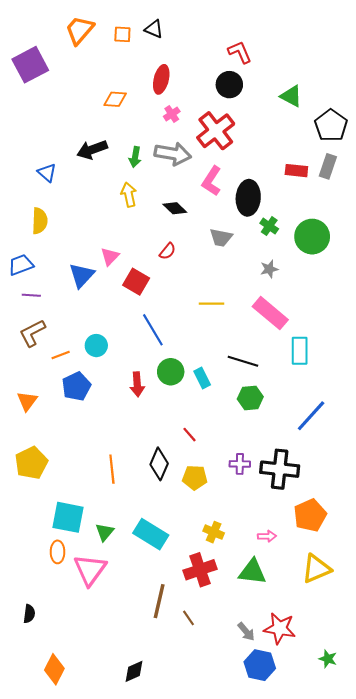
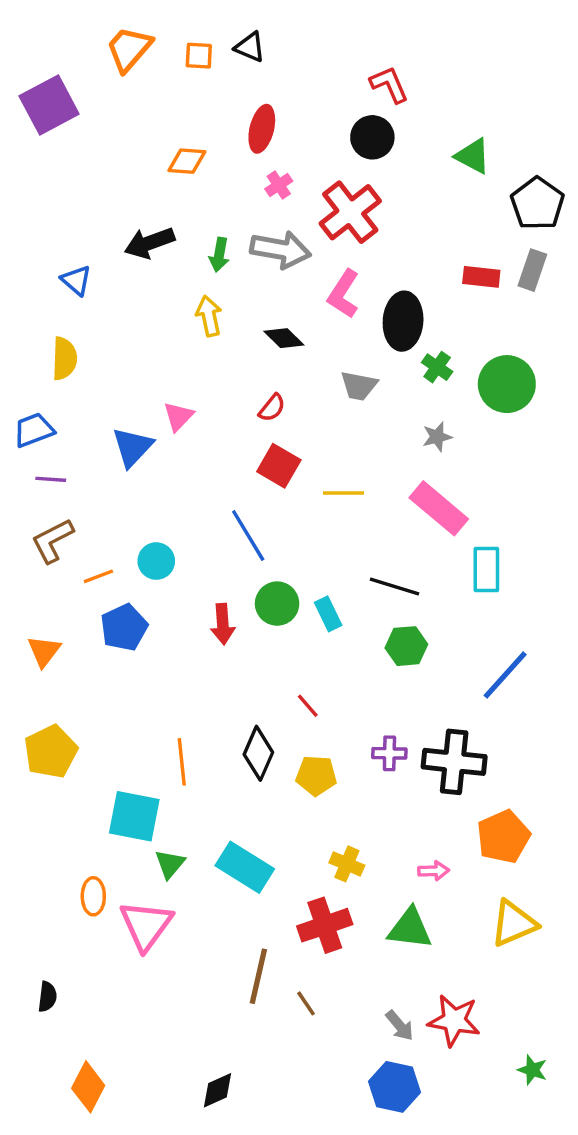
red square: (136, 282) -> (279, 466), moved
cyan square: (68, 517) -> (134, 816), moved
blue hexagon: (260, 665) -> (395, 1087), moved

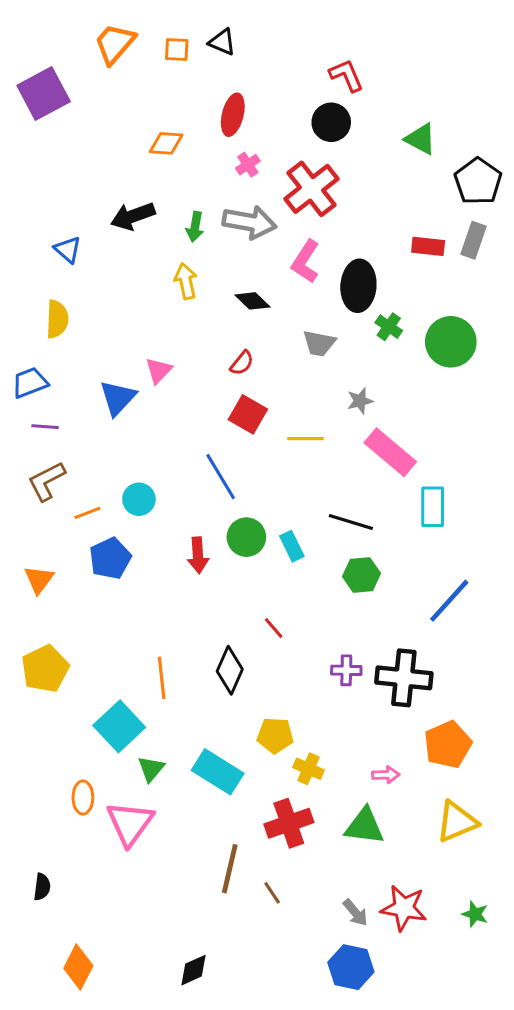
gray star: (437, 437) -> (360, 401), moved
yellow pentagon: (316, 775) -> (275, 735), moved
cyan square: (134, 816) -> (119, 726), turned 36
green star: (532, 1070) -> (475, 914), moved

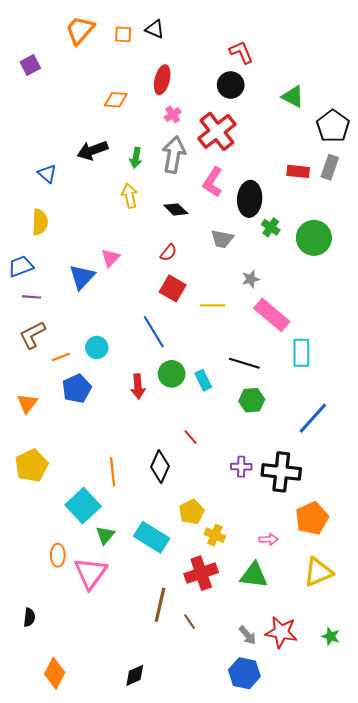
purple square: (44, 93) -> (30, 65), size x0.6
gray arrow: (249, 222) -> (174, 155), turned -90
yellow pentagon: (275, 735) -> (192, 512), turned -30

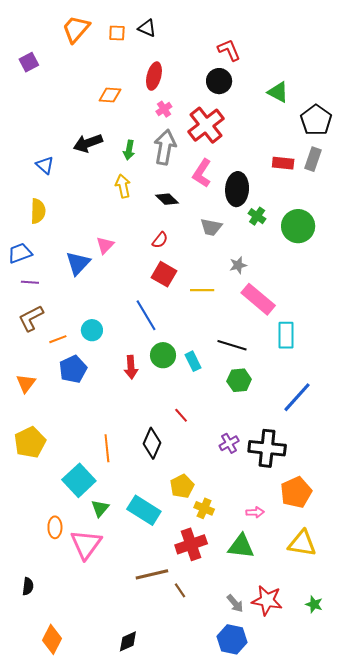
purple cross: (241, 467) -> (229, 443), turned -30
yellow triangle: (318, 572) -> (302, 543), turned 32
brown line: (160, 605) -> (152, 574), turned 64

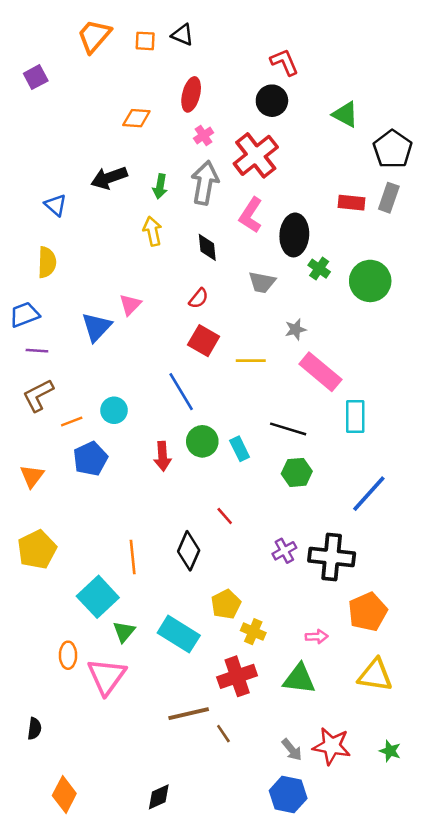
black diamond: (167, 199) -> (207, 247), turned 40

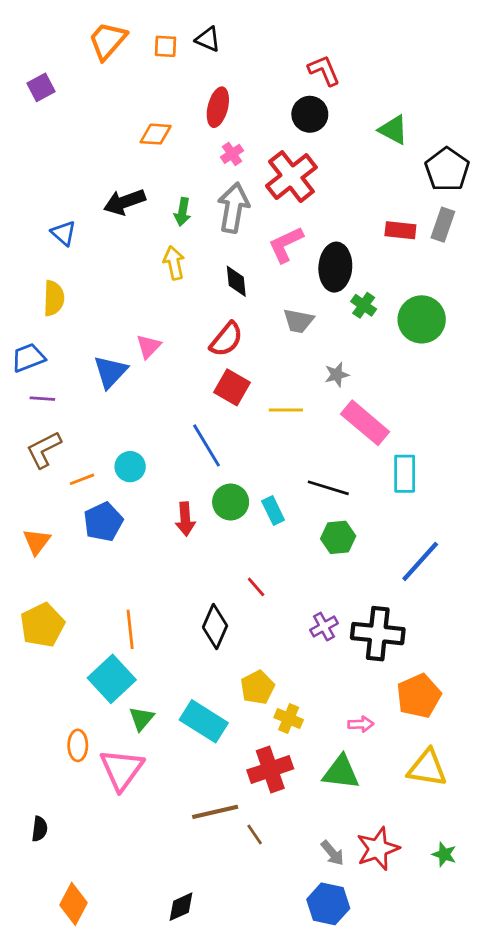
pink L-shape: (251, 215) -> (286, 244), turned 32
red semicircle: (199, 298) -> (226, 339), size x1.5
orange line: (133, 557) -> (130, 629), moved
red star: (332, 746) -> (378, 849), turned -30

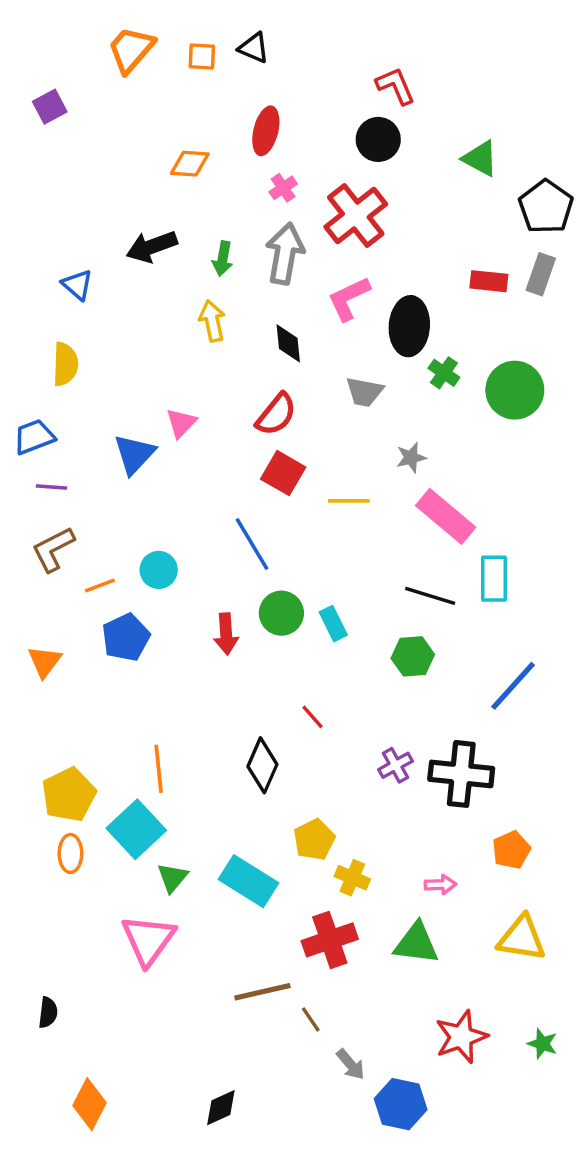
black line: (328, 488) -> (430, 596), moved
yellow pentagon: (42, 625) -> (69, 795), moved
orange pentagon: (419, 696) -> (511, 850), size x0.7
orange ellipse: (78, 745) -> (70, 853), moved
gray arrow: (332, 853) -> (351, 1064), moved

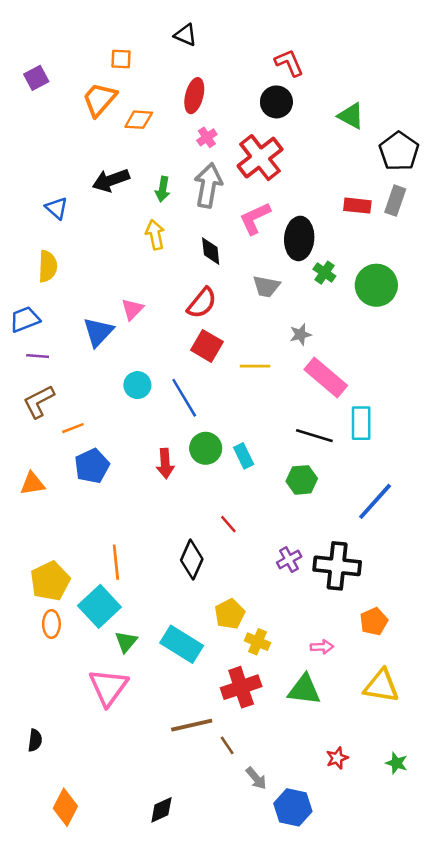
orange trapezoid: (131, 50) -> (99, 99), moved
orange square: (202, 56) -> (121, 59), moved
cyan circle: (159, 570) -> (137, 385), moved
orange triangle: (45, 662) -> (32, 484), turned 44
red star: (461, 1037) -> (337, 758), size x0.6

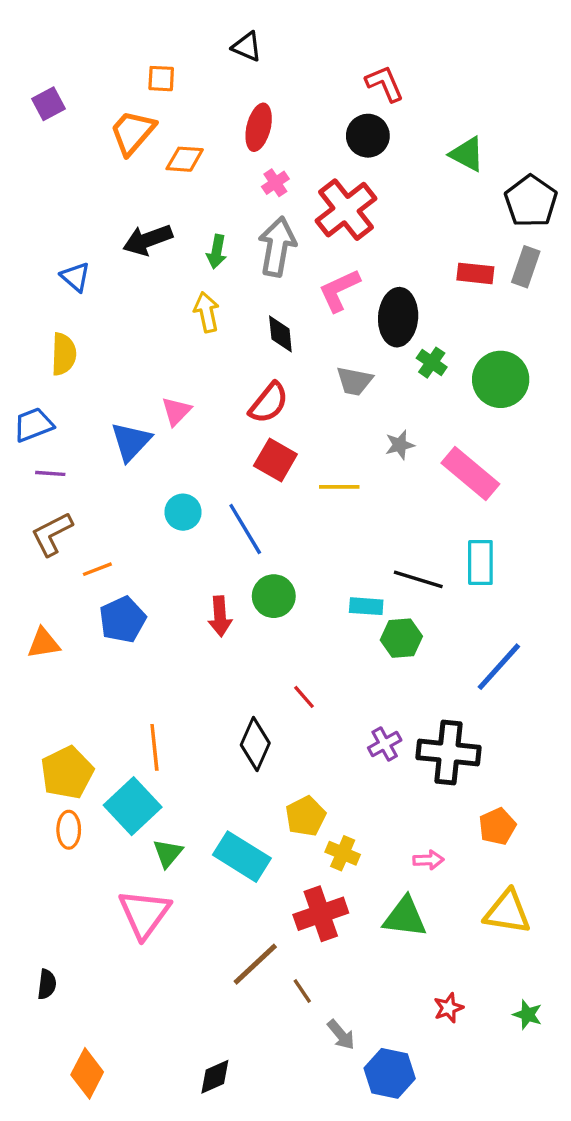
pink rectangle: (326, 378) -> (470, 473), moved
cyan rectangle: (244, 456) -> (366, 606), moved, turned -60
brown line: (192, 725) -> (255, 964), turned -30

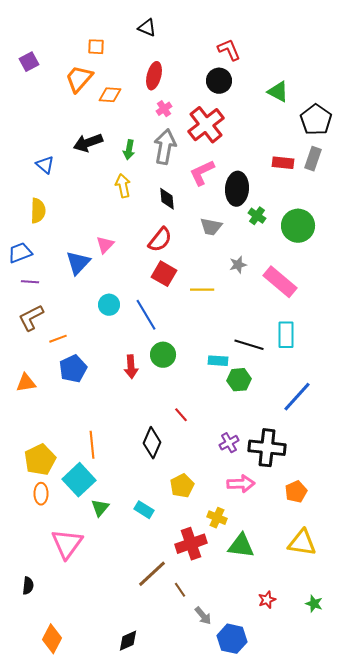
yellow cross: (343, 853) -> (217, 518), moved
cyan rectangle: (242, 857) -> (144, 510), size x0.6
pink arrow: (428, 860) -> (241, 484), moved, size x1.5
pink triangle: (144, 914) -> (67, 544), moved

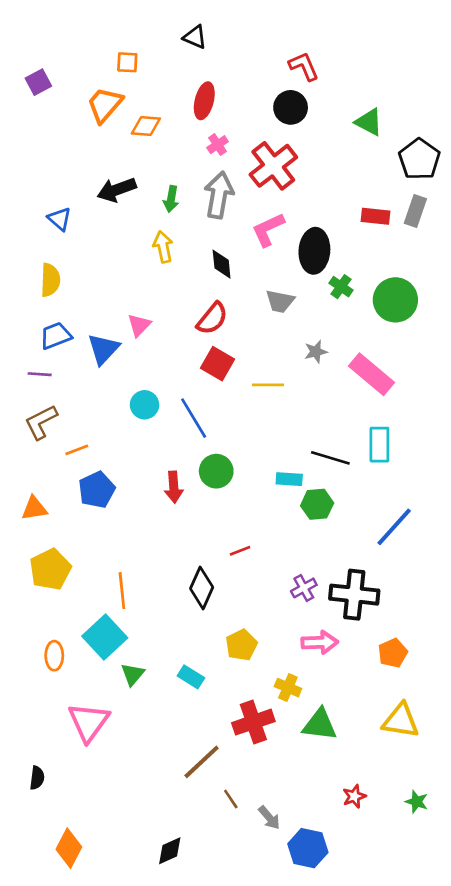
blue trapezoid: (20, 253) -> (56, 336), moved
red line: (181, 415) -> (240, 551), turned -70
yellow pentagon: (40, 460) -> (50, 569), moved
brown line: (180, 590) -> (231, 799), moved

